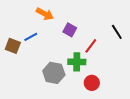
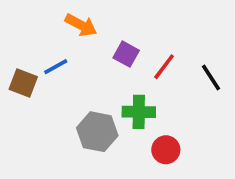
black line: (117, 32) -> (211, 78), moved
red line: (91, 46) -> (164, 67), moved

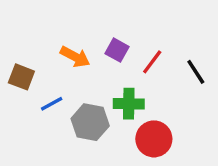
orange arrow: (81, 25) -> (75, 57), moved
blue line: (56, 67) -> (52, 104), moved
red circle: (166, 150) -> (154, 139), size x1.4

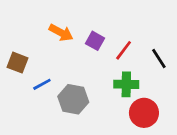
orange arrow: (75, 57) -> (61, 33), moved
green cross: (129, 104) -> (126, 84), moved
red circle: (154, 139) -> (144, 113), moved

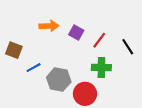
orange arrow: (61, 33) -> (49, 26), turned -30
red circle: (144, 113) -> (85, 94), moved

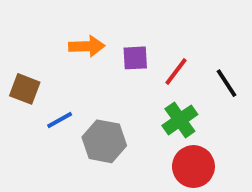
purple square: (76, 32) -> (135, 58), turned -32
green cross: (101, 68) -> (180, 120), turned -36
red circle: (85, 94) -> (193, 167), moved

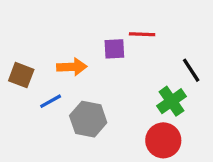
orange arrow: (87, 46) -> (72, 67), moved
red line: (176, 71) -> (142, 34), moved, turned 55
green cross: (180, 120) -> (171, 101), moved

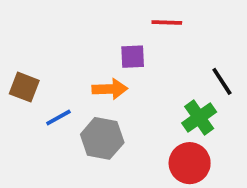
red line: (142, 34) -> (167, 22), moved
orange arrow: (72, 67) -> (110, 89), moved

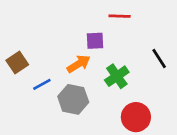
brown square: (24, 87) -> (17, 63), turned 35
orange arrow: (110, 89) -> (79, 64), turned -30
green cross: (199, 117) -> (117, 76), moved

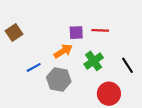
red line: (120, 16) -> (100, 30), moved
black line: (159, 58) -> (128, 65), moved
brown square: (17, 63) -> (14, 33), moved

